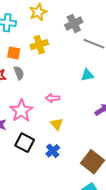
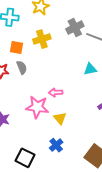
gray cross: (74, 23) -> (75, 28), moved
pink star: (21, 111) -> (37, 107), moved, turned -30
black square: (25, 143) -> (25, 158), moved

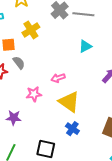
pink star: (37, 107) -> (34, 94), moved, size x0.7
yellow triangle: (60, 118) -> (69, 102), size x1.6

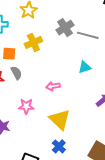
pink arrow: (58, 78) -> (53, 86), moved

